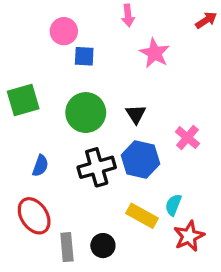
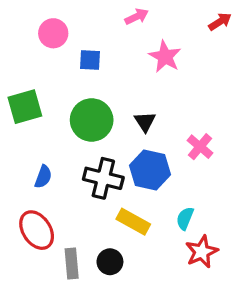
pink arrow: (128, 16) -> (137, 17), turned -110
pink circle: (64, 31) -> (53, 33), moved
black cross: (97, 167) -> (103, 178), turned 30
yellow rectangle: (142, 216) -> (133, 222), moved

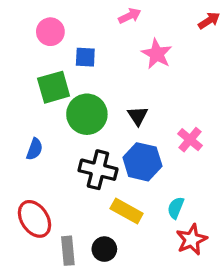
green square: (25, 107) -> (54, 87), moved
blue semicircle: (43, 177) -> (35, 149), moved

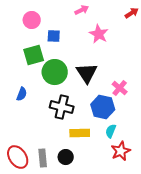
black triangle: (138, 116) -> (87, 73), size x1.6
blue hexagon: (142, 162) -> (103, 107), moved
yellow rectangle: (127, 211) -> (80, 133), turned -30
red ellipse: (35, 219) -> (18, 157), moved

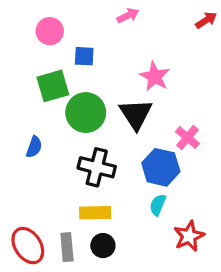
pink star: (99, 34) -> (155, 77), moved
cyan semicircle: (111, 131) -> (158, 205), moved
yellow rectangle: (80, 133) -> (95, 213), moved

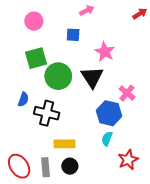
blue square: (84, 56) -> (73, 35), moved
black cross: (97, 167) -> (47, 113), moved

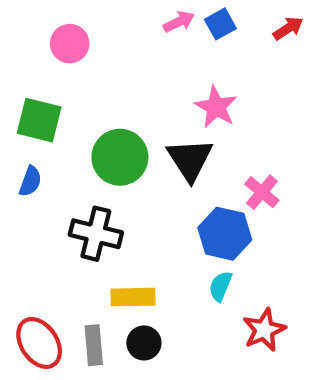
blue square: (73, 35) -> (220, 24), moved, turned -32
green square: (36, 58) -> (39, 120), moved, turned 30
blue semicircle: (23, 99) -> (30, 181), moved

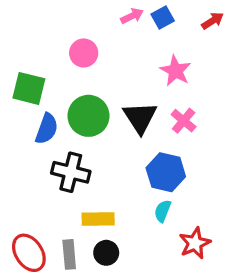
pink circle: (70, 44) -> (84, 53), moved
pink star: (216, 107) -> (176, 71), moved
blue semicircle: (30, 181) -> (47, 129), moved, size x1.4
pink cross: (262, 192) -> (184, 121), moved

